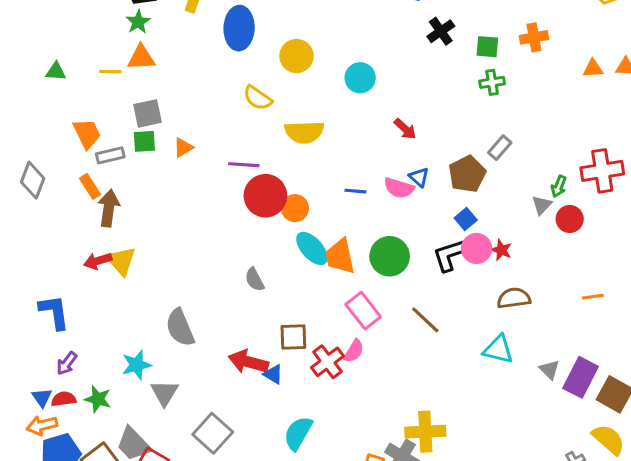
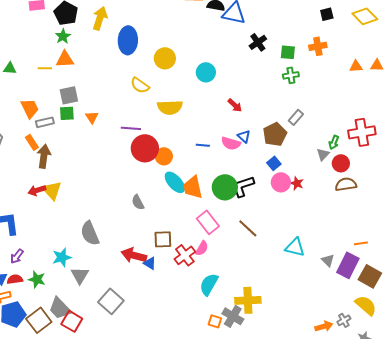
orange triangle: (183, 148) -> (92, 117), turned -32
black L-shape: (450, 255) -> (243, 186), moved
orange line: (593, 297) -> (361, 243), moved
brown semicircle: (514, 298) -> (346, 184), moved
cyan semicircle: (298, 433) -> (209, 284), moved

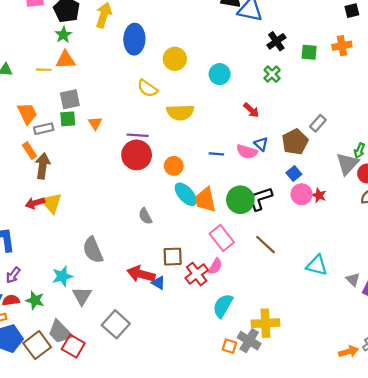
green cross: (291, 75) -> (272, 74), moved, turned -35
red circle: (145, 148) -> (137, 155), moved
gray triangle: (323, 154) -> (347, 164), size x1.6

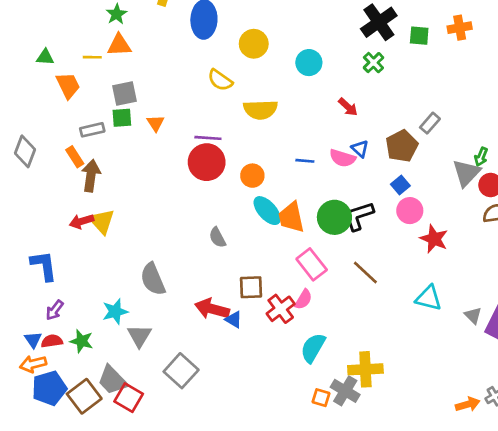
black cross: (276, 41) -> (379, 22), size x1.5
orange trapezoid: (27, 113) -> (68, 85), moved
red star: (319, 195) -> (434, 239), moved, size x1.5

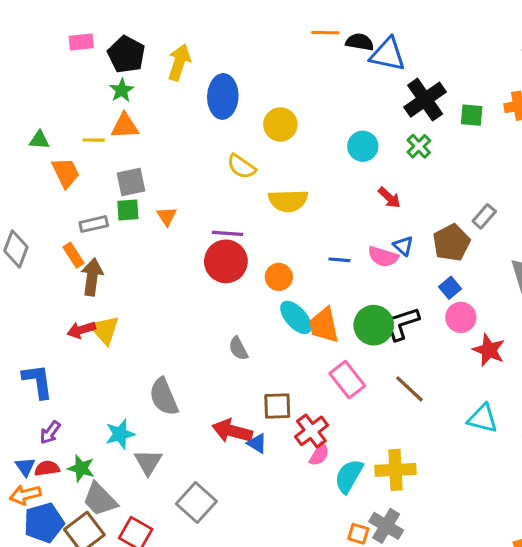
cyan circle: (309, 63) -> (363, 146), moved
pink semicircle: (304, 299) -> (319, 454), moved
yellow cross: (365, 369) -> (395, 470), moved
gray trapezoid: (112, 380) -> (100, 499), moved

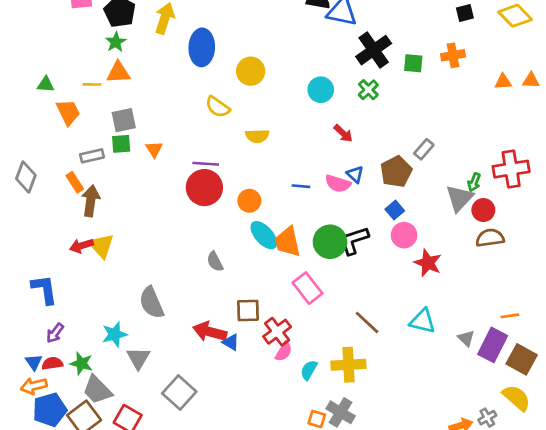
yellow semicircle: (288, 201) -> (257, 136), size x0.7
brown line: (409, 389) -> (367, 322), moved
cyan semicircle: (349, 476) -> (309, 370), size x0.7

